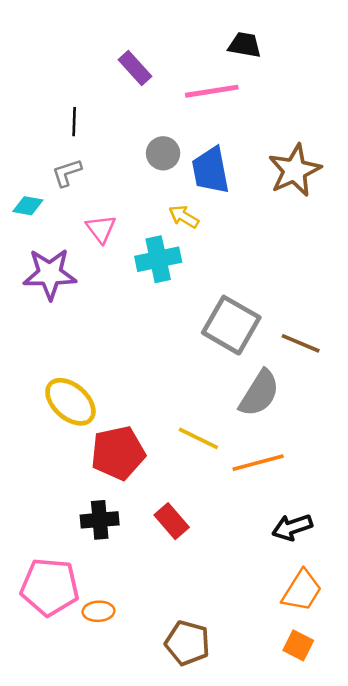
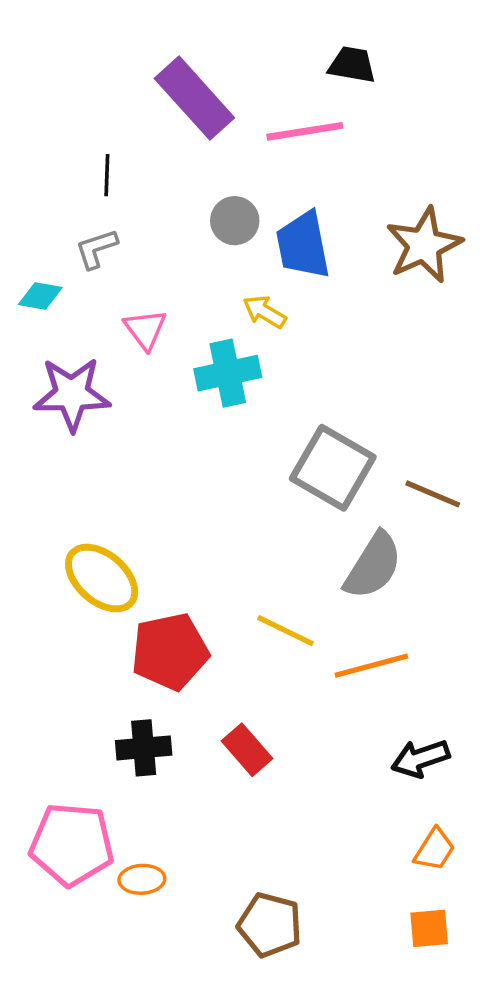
purple rectangle: (135, 68) -> (194, 98), size x1.6
orange trapezoid: (302, 591) -> (434, 850), size x0.7
orange square: (298, 645) -> (429, 928), turned -32

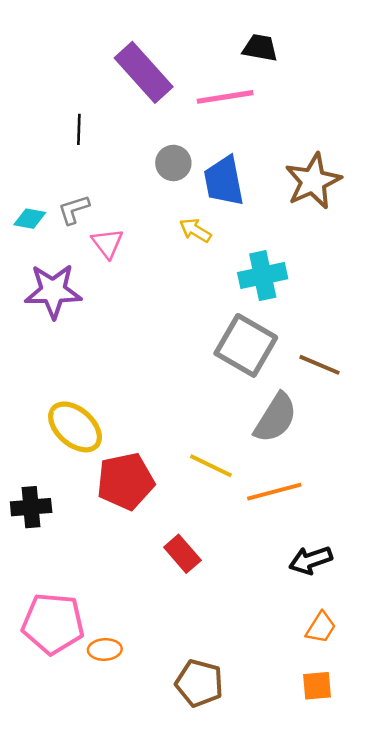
gray L-shape: (96, 249) -> (74, 210), moved
cyan cross: (228, 373) -> (263, 276), moved
black cross: (144, 748) -> (31, 507), moved

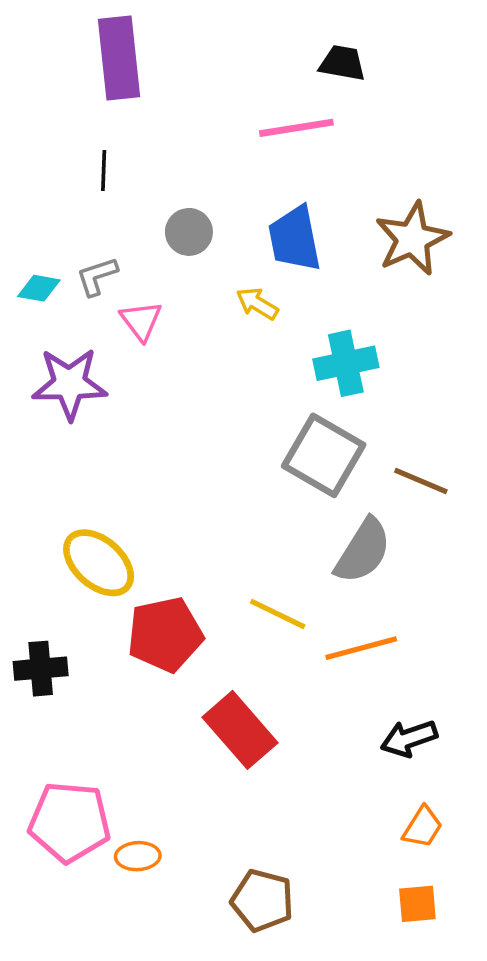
purple rectangle: (144, 72) -> (119, 58), moved, turned 36
gray circle: (173, 163) -> (189, 232), moved
red rectangle: (182, 554) -> (240, 730), size x1.5

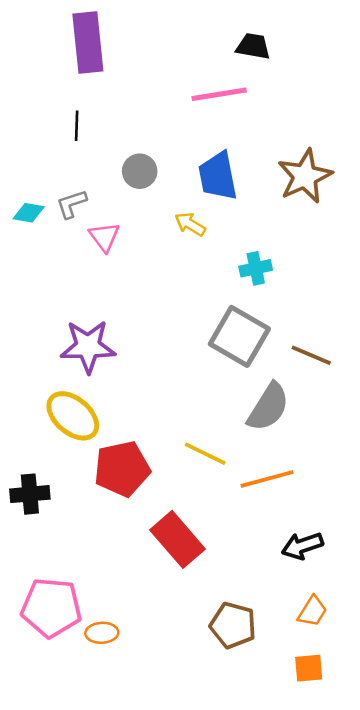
cyan cross: (346, 363) -> (256, 268), size x0.7
purple star: (70, 384) -> (88, 346), moved
brown pentagon: (262, 900) -> (233, 625), moved

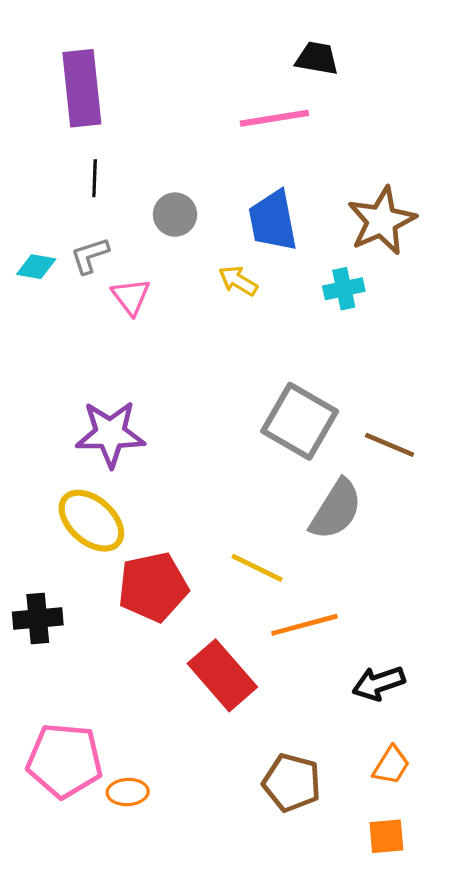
purple rectangle: (88, 43) -> (82, 88), moved
black line: (77, 126) -> (95, 178), moved
cyan cross: (256, 268) -> (344, 289), moved
orange line: (267, 479) -> (304, 625), moved

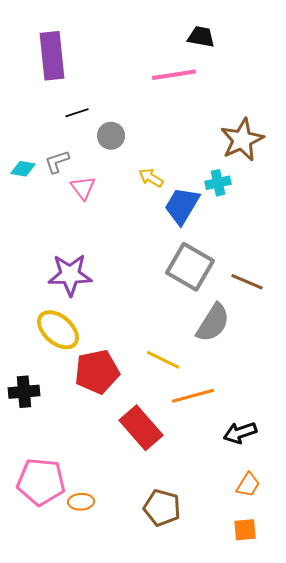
black line: (95, 178) -> (77, 113), moved, turned 70
blue trapezoid: (273, 221) -> (182, 206), moved, turned 42
brown pentagon: (292, 783) -> (162, 508), moved

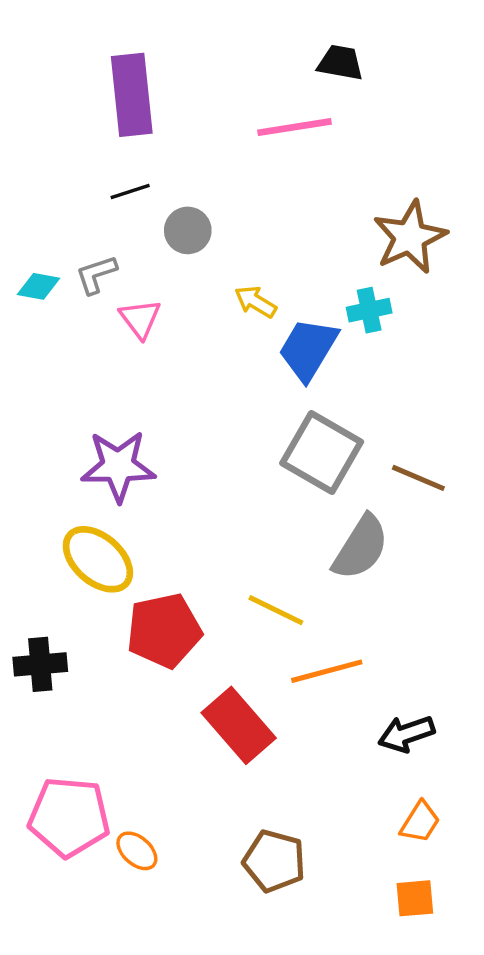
purple rectangle: (52, 56) -> (132, 95), moved
orange ellipse: (81, 502) -> (137, 851), turned 45

